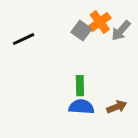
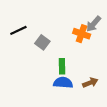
orange cross: (100, 22) -> (82, 34), moved, turned -35
gray square: (81, 31) -> (42, 42), moved

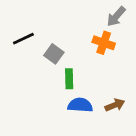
gray arrow: (94, 24) -> (116, 16), moved
green rectangle: (62, 66) -> (69, 79), moved

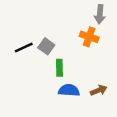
gray arrow: (116, 16) -> (100, 14), turned -36
black line: (23, 39) -> (24, 48), moved

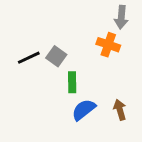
blue semicircle: (69, 90) -> (84, 110), turned -42
brown arrow: (99, 90) -> (120, 110), turned -84

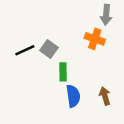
blue semicircle: (84, 110) -> (73, 96), turned 120

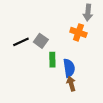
blue semicircle: (73, 96) -> (69, 68), moved
brown arrow: (105, 96) -> (71, 84), moved

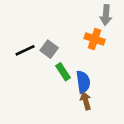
green rectangle: (52, 60) -> (63, 72), turned -32

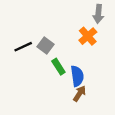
orange cross: (95, 39) -> (88, 36), turned 30
brown arrow: (86, 101) -> (80, 94), turned 49

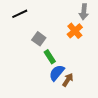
black line: (23, 47) -> (20, 14), moved
blue semicircle: (77, 76) -> (57, 73), moved, turned -132

